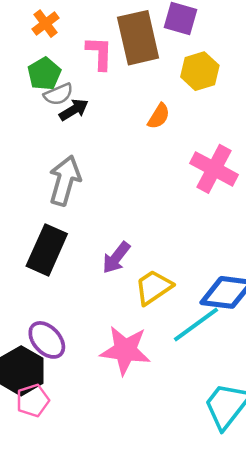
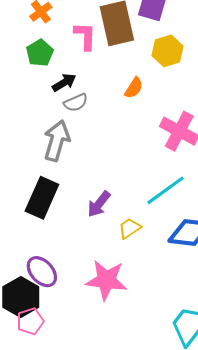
gray semicircle: (58, 94) -> (76, 103), moved
yellow trapezoid: (154, 287) -> (130, 228), size x0.7
cyan line: (196, 325) -> (165, 190), moved

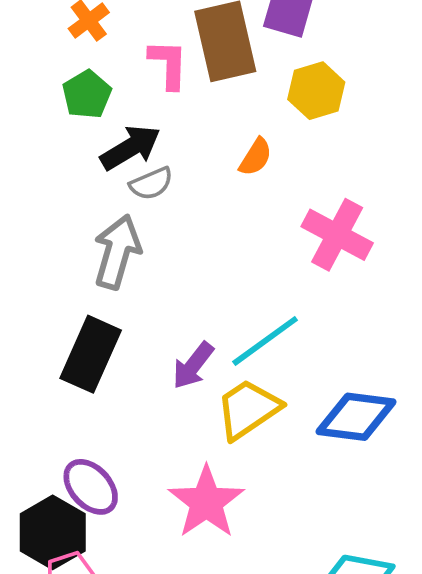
black arrow: (64, 83) -> (130, 148), size x1.4
cyan line: (165, 190) -> (265, 341), moved
yellow trapezoid: (130, 228) -> (248, 409), size x1.6
pink star: (106, 280) -> (206, 502), turned 30

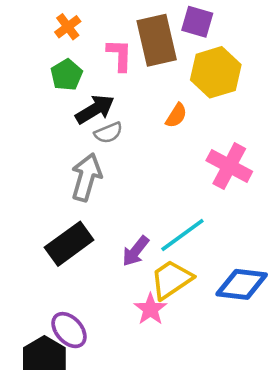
yellow hexagon: (316, 91) -> (216, 72), size x1.4
black rectangle: (91, 354) -> (69, 244), turned 30
pink star: (206, 502) -> (150, 309), moved, size x0.7

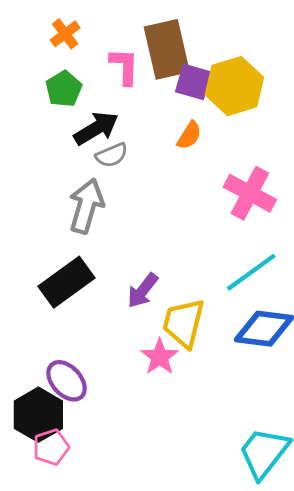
purple square: (197, 22) -> (193, 82), moved
cyan line: (182, 235) -> (251, 272), moved
yellow trapezoid: (171, 279) -> (184, 323), turned -42

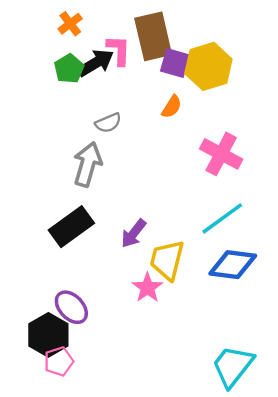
black arrow: (96, 128) -> (96, 63), moved

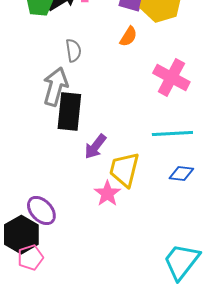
gray semicircle: (108, 123) -> (73, 50), turned -75
cyan line: (222, 218) -> (172, 134), turned 33
black rectangle: (71, 227) -> (69, 112), moved, turned -48
blue diamond: (233, 265) -> (181, 174), size x0.6

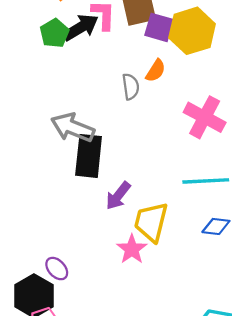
gray semicircle: (73, 50) -> (131, 87), moved
gray arrow: (55, 86) -> (73, 128), turned -84
purple ellipse: (41, 210) -> (57, 269), size x0.7

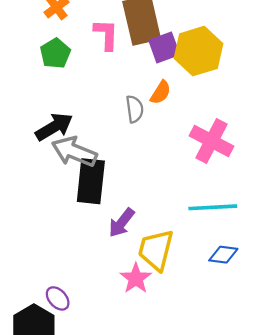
black arrow: (81, 27) -> (54, 127), moved
purple square: (159, 27) -> (164, 47), turned -36

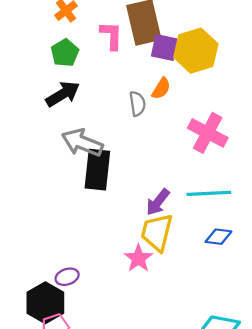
purple square: (164, 47) -> (164, 47), turned 32
black arrow: (54, 127) -> (63, 94), moved
purple arrow: (122, 223) -> (158, 202), moved
purple ellipse: (58, 298) -> (67, 277), turned -65

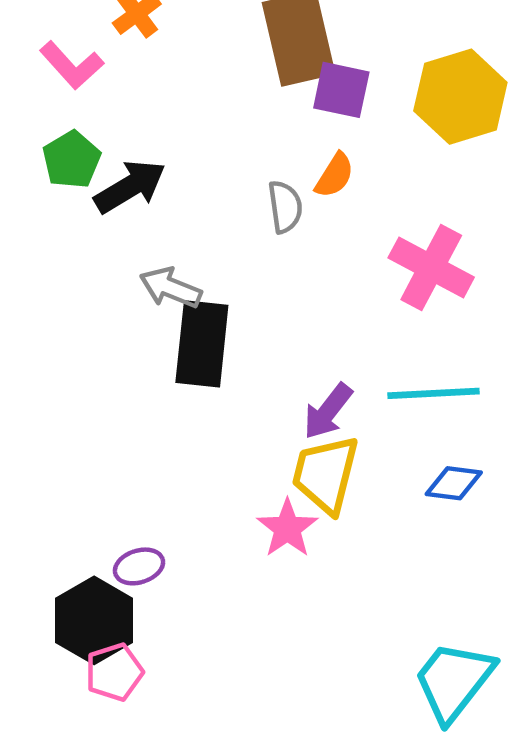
pink L-shape: (111, 36) -> (72, 65), moved, turned 136
yellow hexagon: (196, 51) -> (460, 97), moved
green pentagon: (65, 53) -> (72, 160), moved
gray arrow: (82, 143) -> (170, 288), size x0.7

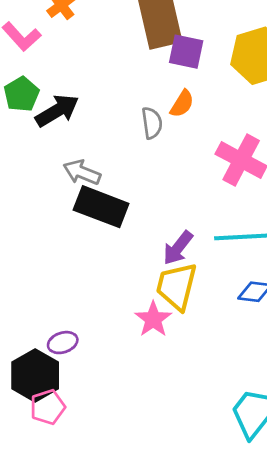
black rectangle: (202, 344) -> (101, 207), turned -75

